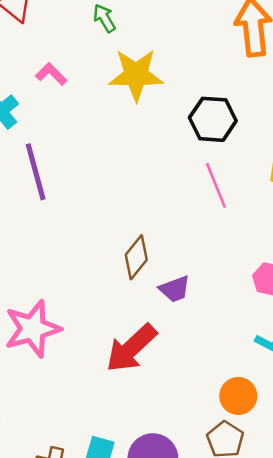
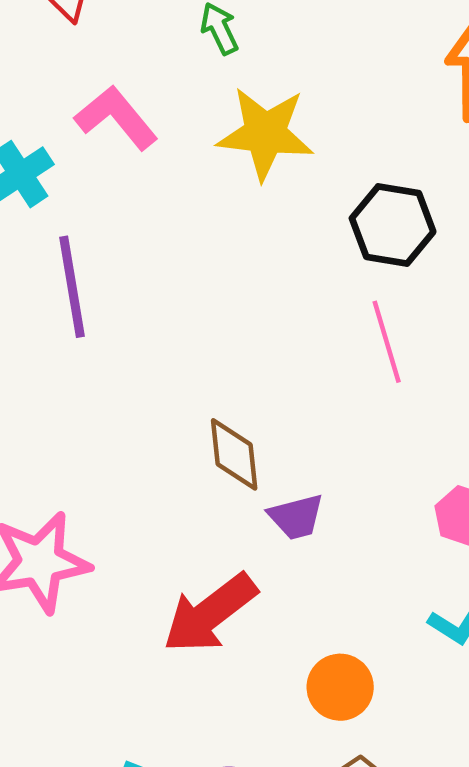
pink L-shape: (51, 74) -> (116, 118), size x1.5
brown diamond: (136, 257) -> (234, 454), turned -51
orange circle: (238, 396) -> (340, 687), moved

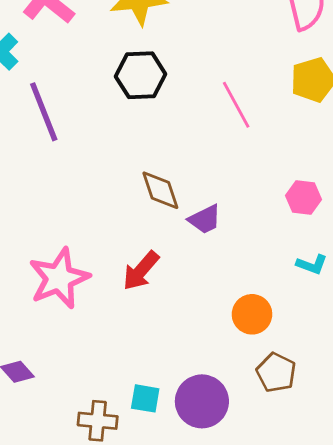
black hexagon: (393, 225) -> (141, 75), moved
red arrow: (210, 613) -> (141, 271), moved, size x0.7

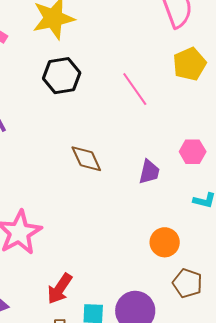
purple trapezoid: (205, 219) -> (149, 172), moved, turned -44
red arrow: (141, 271) -> (60, 289), moved

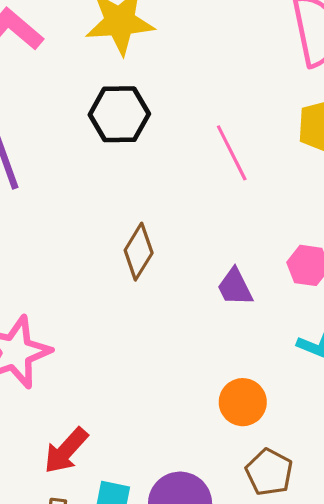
brown diamond: (86, 159) -> (139, 252), turned 48
purple trapezoid: (149, 172) -> (235, 287), turned 132

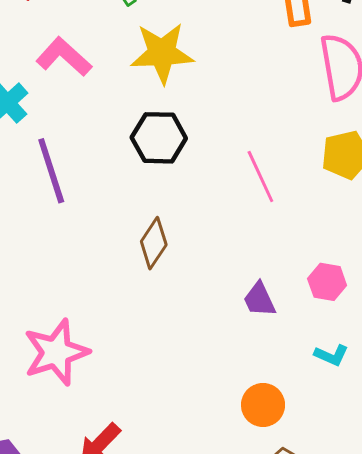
brown diamond: (139, 252) -> (154, 243), moved

